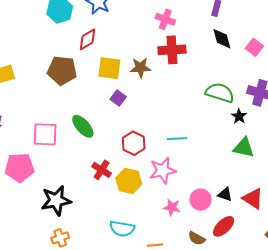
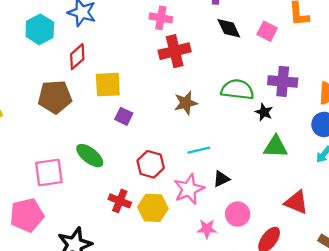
brown star: (141, 68) -> (186, 103), moved
black triangle: (225, 194) -> (221, 179), moved, turned -35

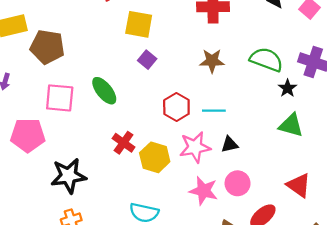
brown pentagon: (55, 97) -> (47, 47), moved
red hexagon: (151, 164) -> (176, 107), moved
pink star: (207, 229) -> (204, 191), size x1.4

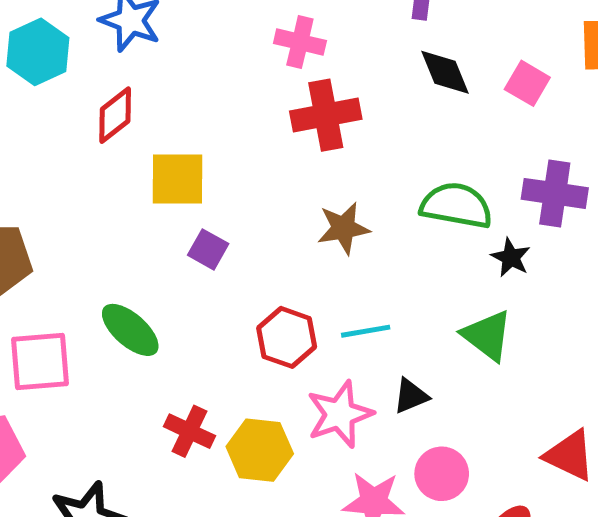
green triangle: (291, 125) -> (487, 335), moved, turned 32

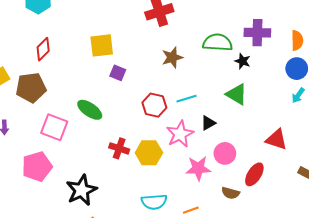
red diamond: (115, 115) -> (43, 49), moved
pink square: (40, 361) -> (54, 127), turned 32

